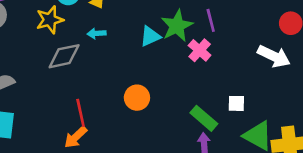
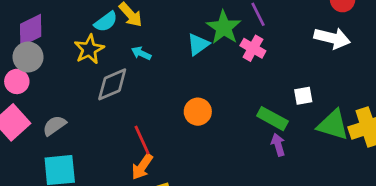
cyan arrow: (97, 33) -> (141, 53), turned 42

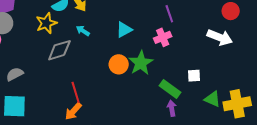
green star: (224, 28) -> (141, 63), moved
pink cross: (253, 48) -> (163, 37), turned 30
orange circle: (198, 112) -> (119, 64), moved
green triangle: (333, 125) -> (212, 99), size x0.7

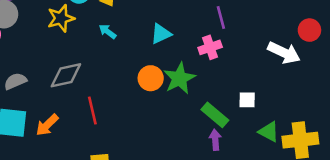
red circle: (231, 11) -> (309, 30), moved
gray diamond: (59, 50) -> (66, 75), moved
orange arrow: (73, 111) -> (47, 125), moved

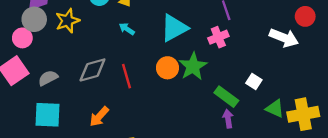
yellow star: (61, 18) -> (67, 21), moved
cyan triangle: (161, 34) -> (174, 28), size x1.5
white square: (247, 100) -> (254, 82), turned 35
red line: (92, 111) -> (127, 76), moved
orange arrow: (47, 125) -> (99, 117), moved

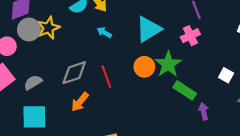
gray circle: (34, 19) -> (29, 30), moved
green rectangle: (226, 97) -> (185, 90), moved
orange arrow: (99, 117) -> (80, 102), moved

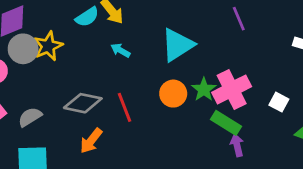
pink cross: (190, 36) -> (232, 90), moved, size x1.5
green star: (168, 64) -> (204, 89), size x0.7
gray diamond: (74, 73) -> (83, 103), turned 32
purple arrow: (204, 111) -> (237, 145), moved

